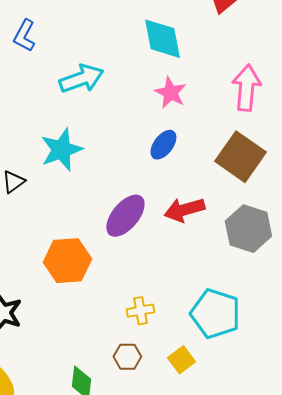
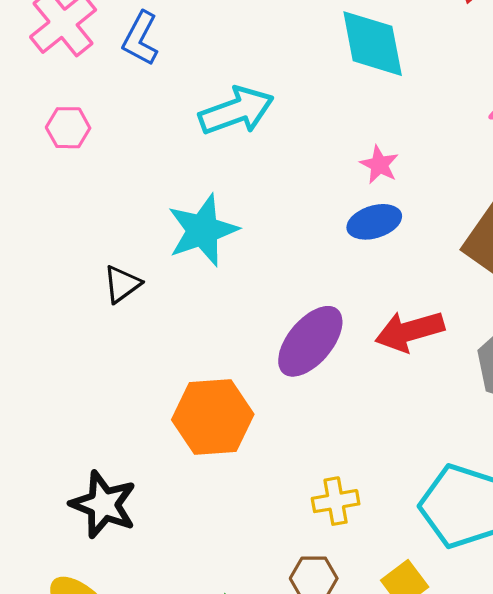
pink star: (170, 93) -> (379, 165), moved, size x0.7
blue ellipse: (163, 145) -> (374, 222), turned 36

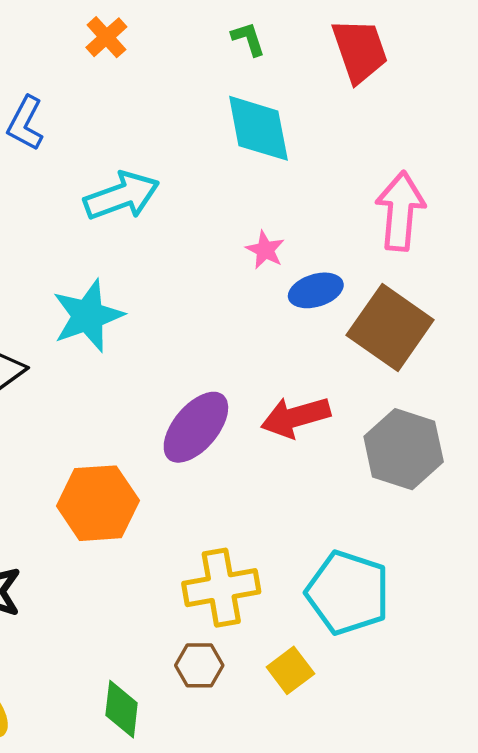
blue ellipse: (374, 222) -> (316, 290), moved
yellow cross: (336, 501) -> (221, 588), size x1.6

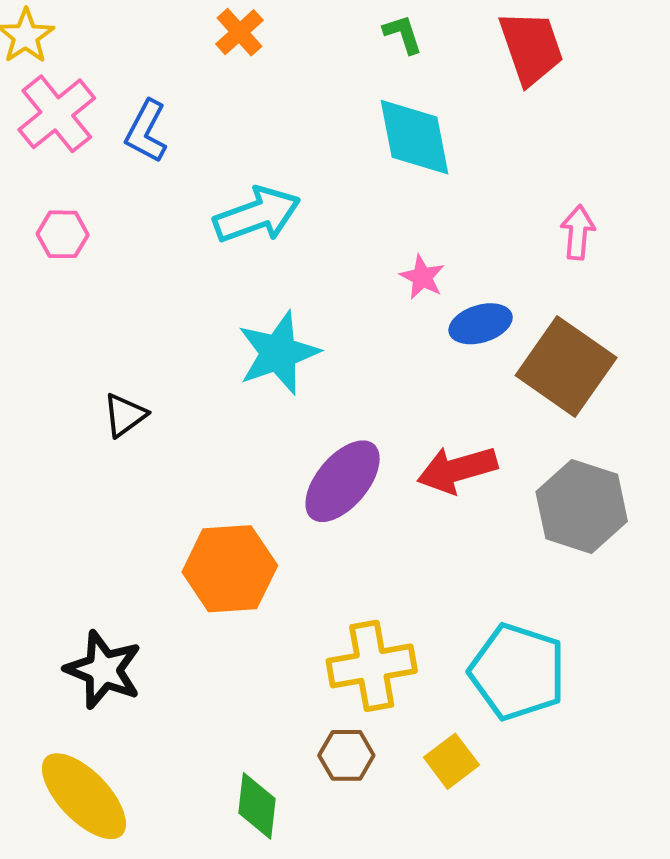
pink arrow: (400, 211) -> (578, 232), size x0.6
cyan star: (88, 316) -> (278, 353), moved

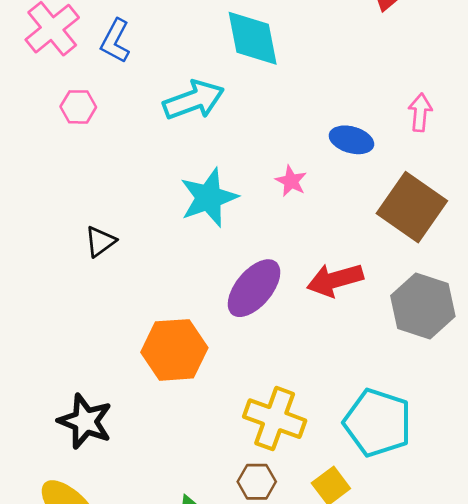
cyan diamond: (414, 137) -> (253, 38), moved
pink hexagon: (63, 234) -> (78, 107), moved
pink star: (422, 277) -> (291, 181), moved
blue ellipse: (481, 324) -> (351, 140), moved, turned 33
yellow cross: (372, 666) -> (275, 419), turned 30

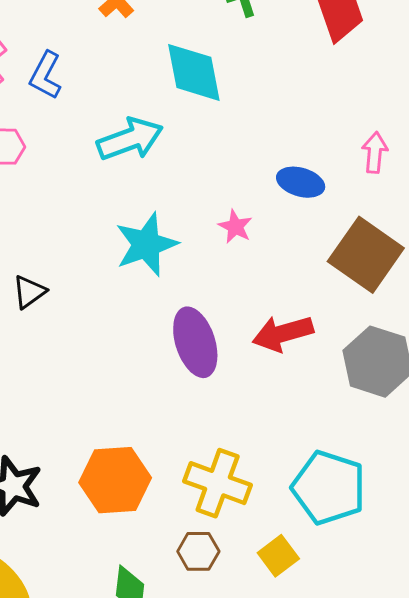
purple ellipse: (254, 288) -> (195, 342), turned -58
orange hexagon: (174, 350) -> (115, 480), moved

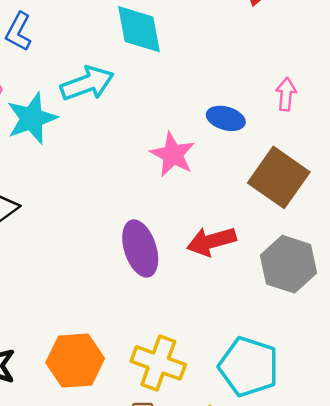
pink star: (235, 227) -> (173, 155), size x1.6
cyan star: (146, 244) -> (32, 118), moved

